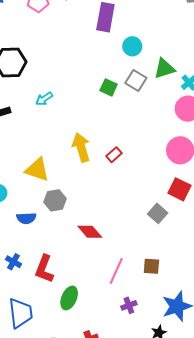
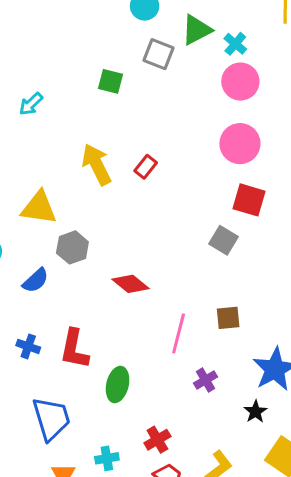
green square: (109, 87) -> (110, 81), moved
blue semicircle: (26, 218) -> (36, 280), turned -30

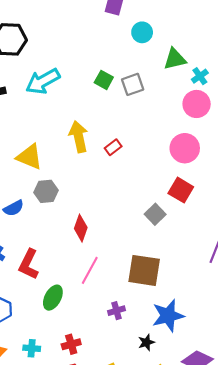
gray square: (158, 54) -> (133, 84), moved, turned 35
cyan arrow: (31, 104) -> (43, 81), size x1.8
red diamond: (130, 284) -> (81, 228), turned 56
brown square: (228, 318) -> (144, 270), size x1.8
pink line: (179, 333) -> (90, 270), moved

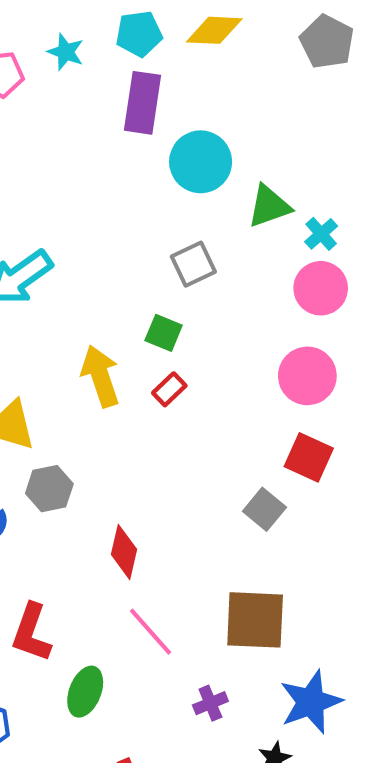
cyan circle: (142, 32) -> (201, 162), size x1.5
green square: (104, 80) -> (164, 333), moved
pink line: (90, 270) -> (150, 632), turned -64

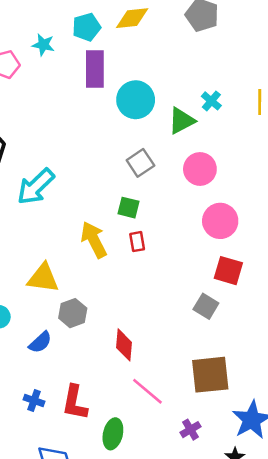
cyan cross: (321, 234) -> (211, 101), moved
pink circle: (321, 288) -> (200, 169), moved
red rectangle: (169, 389) -> (137, 242), turned -48

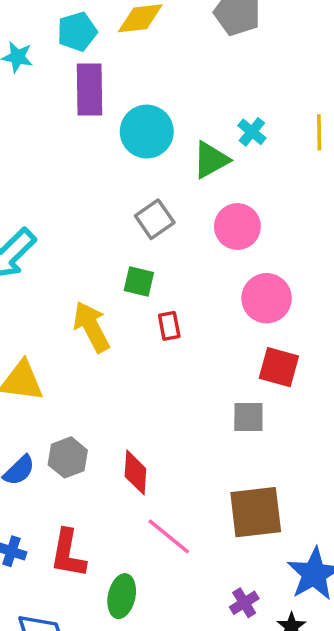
red rectangle: (137, 242) -> (169, 326), moved
gray square: (206, 306) -> (248, 417), turned -30
gray hexagon: (73, 313) -> (68, 457), moved
purple cross: (191, 430) -> (244, 603), moved

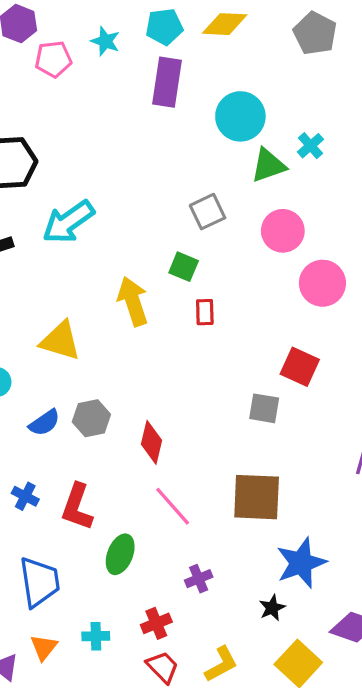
cyan circle: (147, 132) -> (240, 116), moved
pink circle: (267, 298) -> (322, 283), moved
purple cross: (244, 603) -> (199, 579), moved

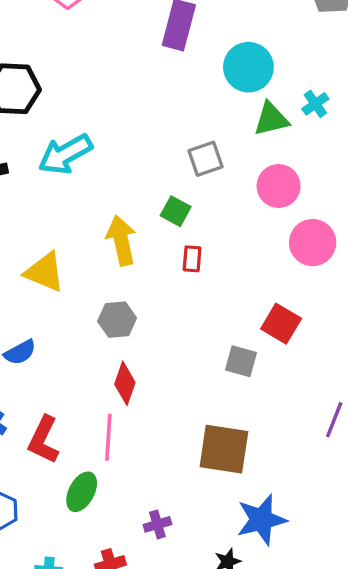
gray hexagon: (91, 418) -> (117, 320), moved
pink line: (173, 506) -> (108, 437), moved, turned 39

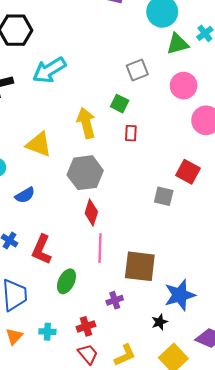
gray hexagon: (117, 320) -> (85, 173), size x1.5
pink line: (108, 437) -> (100, 248), moved
brown square: (224, 449) -> (140, 266), moved

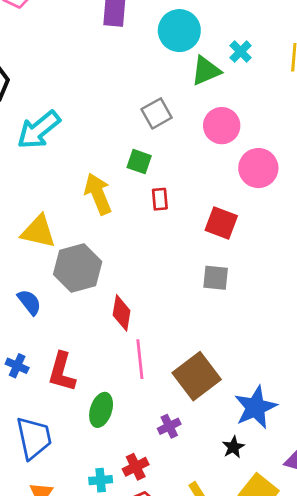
red square: (188, 172) -> (221, 223), moved
gray hexagon: (85, 173) -> (78, 268), moved
blue semicircle: (25, 195) -> (29, 302), turned -90
brown square: (140, 266) -> (197, 376), turned -36
cyan cross: (47, 332) -> (101, 480), moved

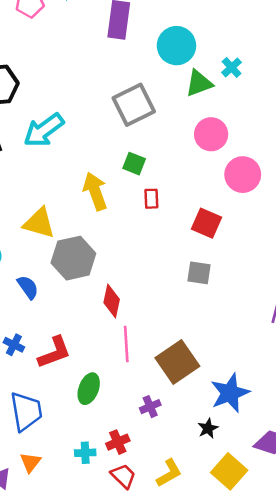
gray square: (157, 113) -> (134, 105), moved, size x1.5
red L-shape: (62, 372) -> (54, 352), turned -129

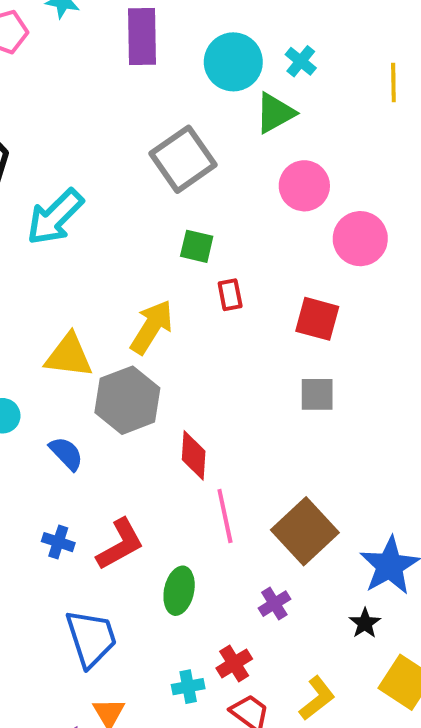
cyan cross: (232, 67) -> (301, 61), moved
yellow arrow: (95, 191) -> (152, 327), moved, turned 60

